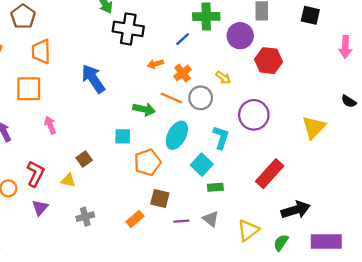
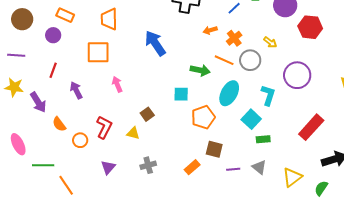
purple triangle: (40, 208) -> (108, 167), moved

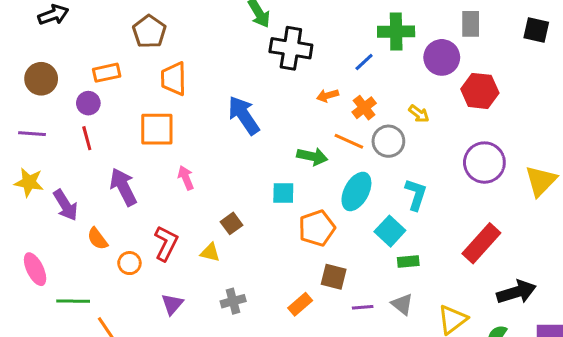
orange rectangle: (65, 15) -> (107, 73), turned -36
red line: (53, 70) -> (87, 138), moved, turned -35
purple circle: (297, 75) -> (484, 163), moved
purple arrow: (76, 90) -> (123, 187), size x1.4

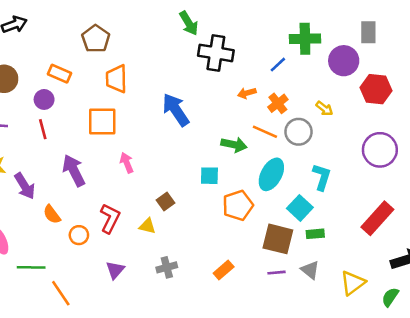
orange rectangle: (107, 73) -> (60, 74), turned 35
brown square: (334, 277) -> (278, 239), moved, size x1.4

